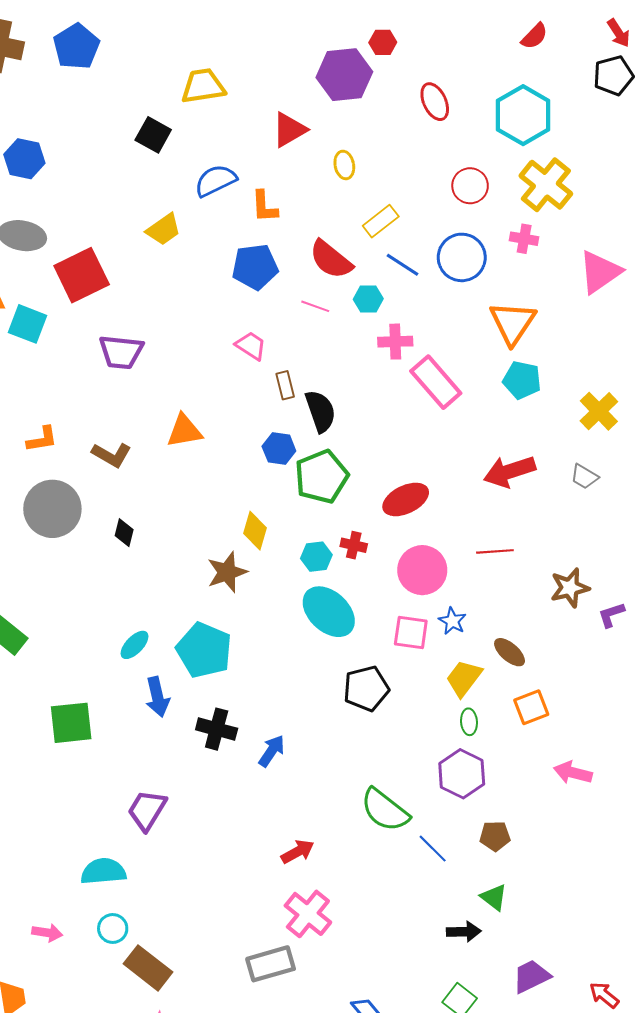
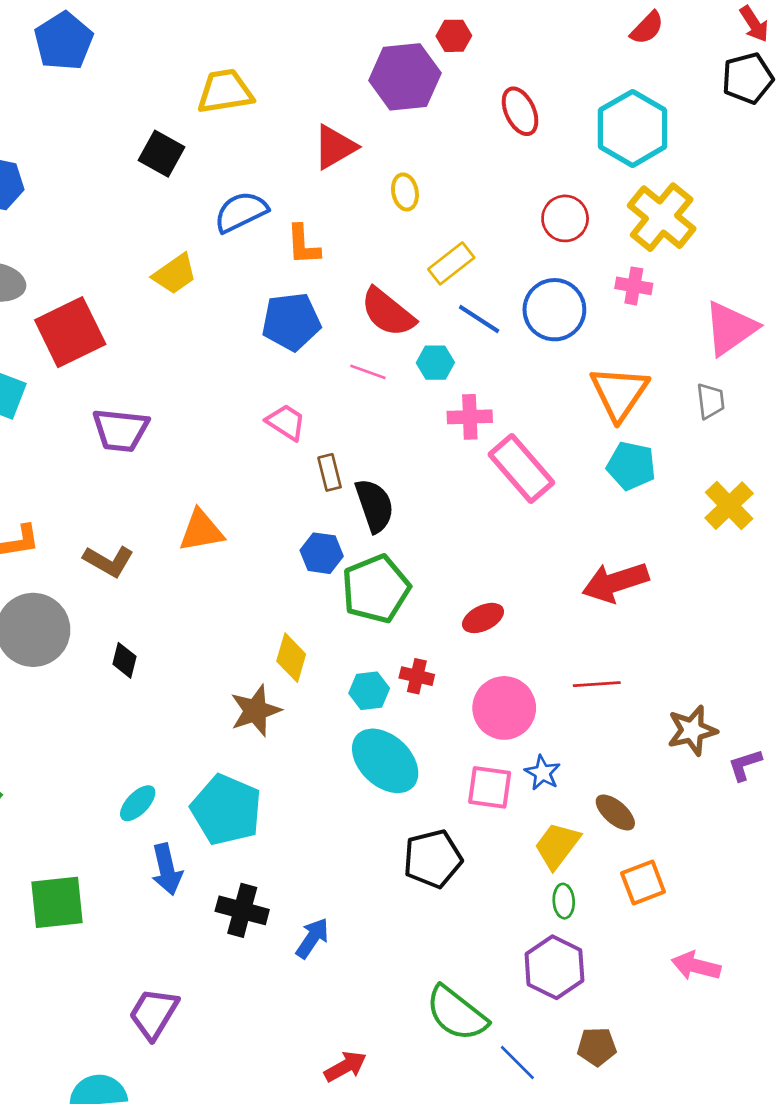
gray trapezoid: (584, 477) -> (711, 401), moved, turned -128
red ellipse: (406, 499) -> (483, 618), size x0.7

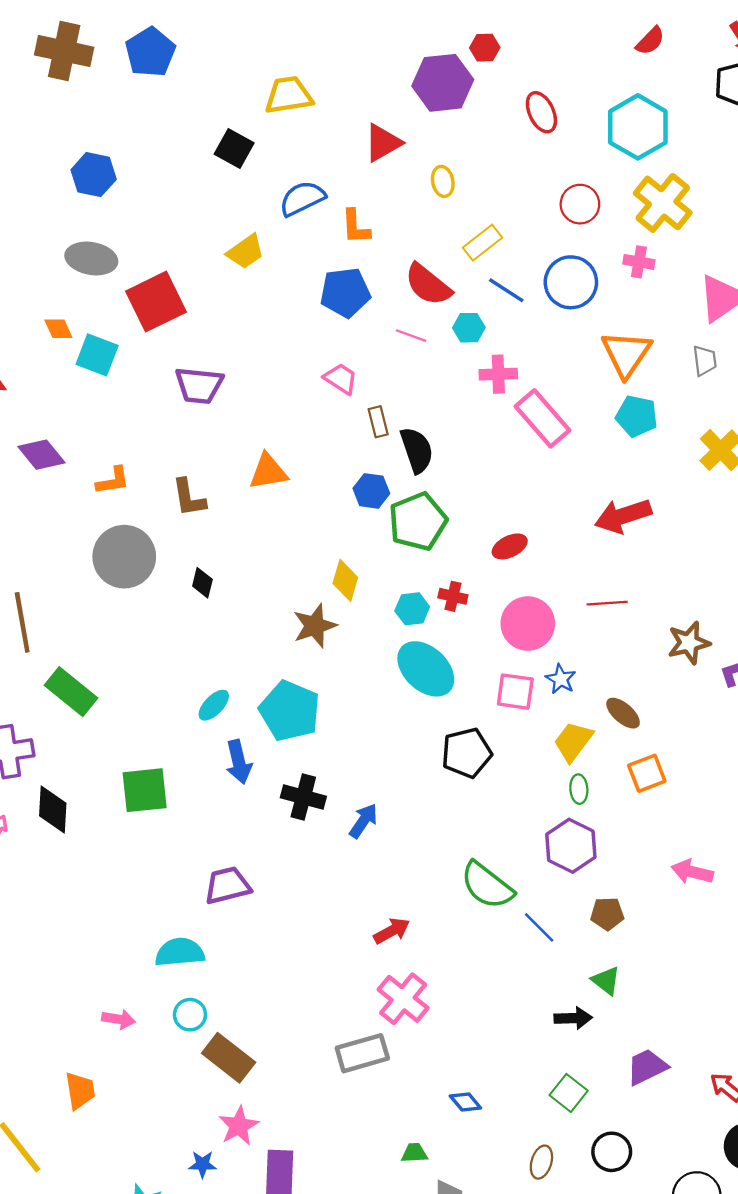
brown L-shape: (109, 561) -> (189, 498), turned 51
pink arrow: (696, 966) -> (692, 872), moved
purple trapezoid: (154, 1014) -> (227, 885), turned 45

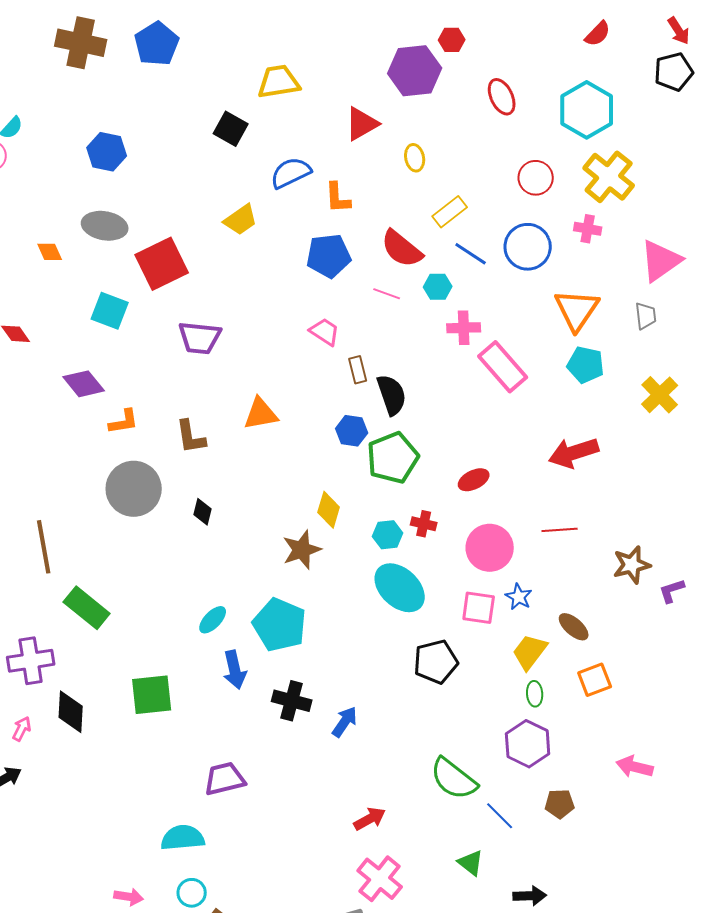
orange diamond: (58, 329) -> (50, 252), moved
purple diamond: (41, 455) -> (84, 384), moved
green triangle: (606, 981) -> (471, 863), moved

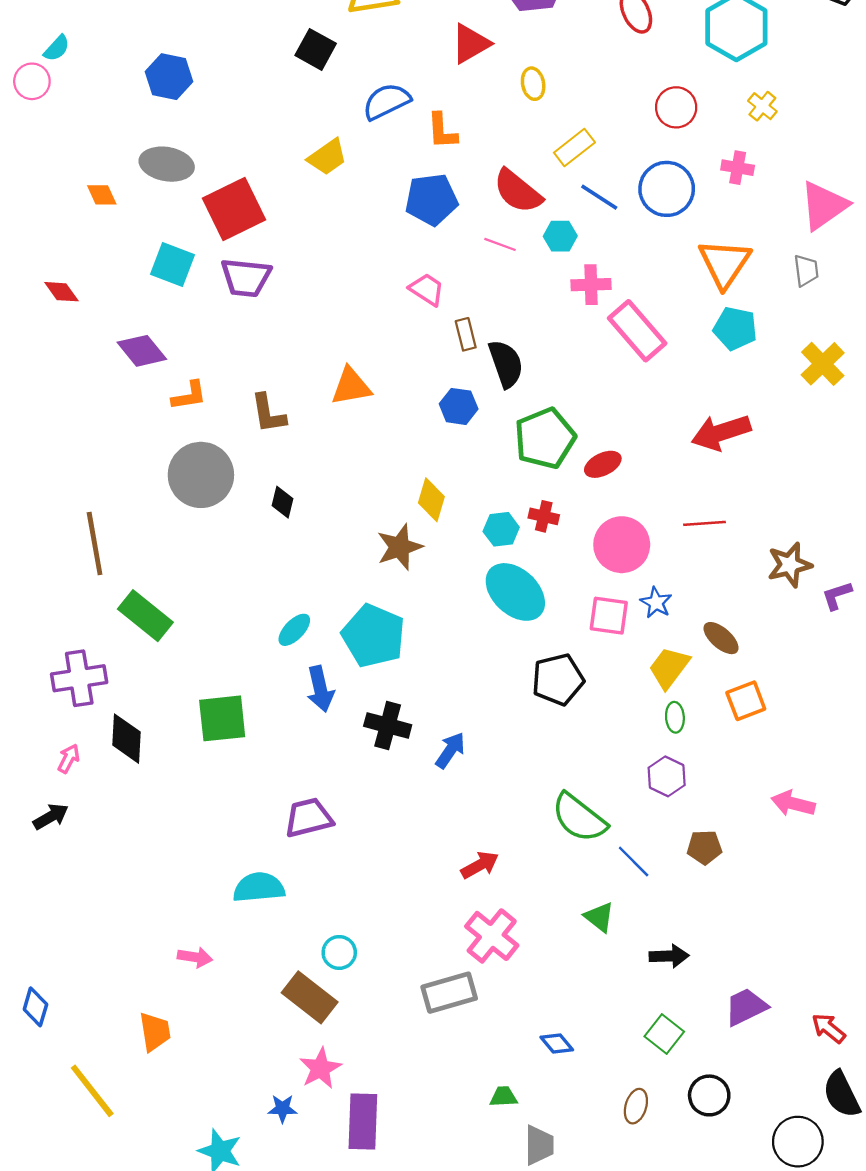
yellow cross: (609, 177) -> (762, 106), size x0.5
purple trapezoid: (200, 338) -> (246, 278), moved
green pentagon: (393, 458) -> (545, 438), moved
purple hexagon: (528, 744) -> (667, 776), size x0.7
cyan circle: (192, 893) -> (339, 952), moved

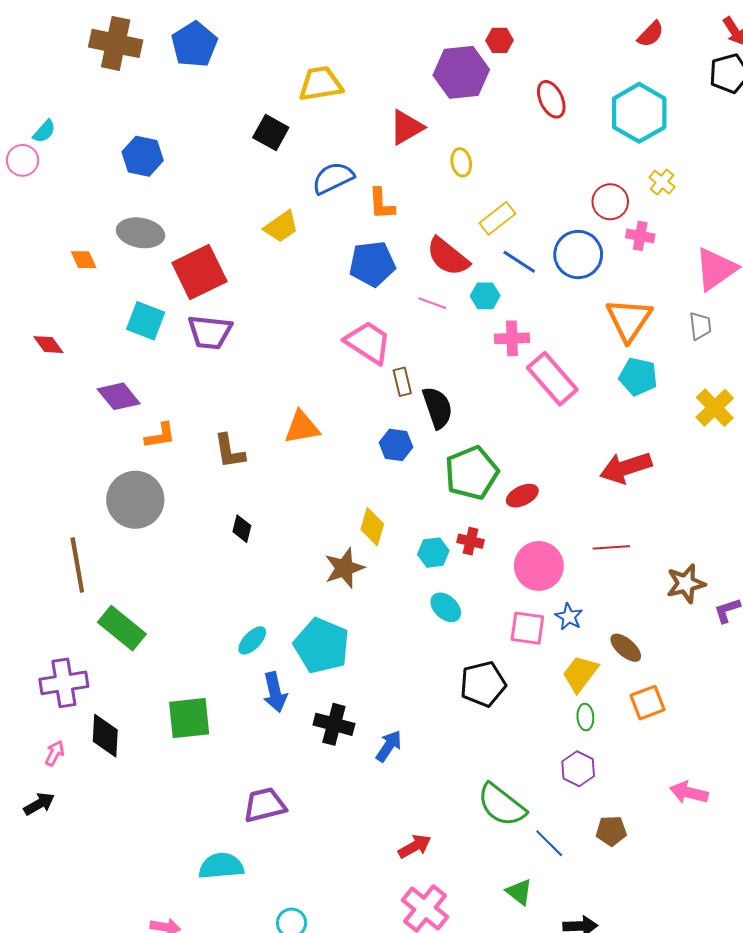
red circle: (676, 107) -> (610, 202), moved
pink trapezoid: (427, 289) -> (368, 342), size x1.5
gray circle: (201, 475) -> (135, 500), moved
cyan ellipse: (515, 592) -> (446, 607), size x0.6

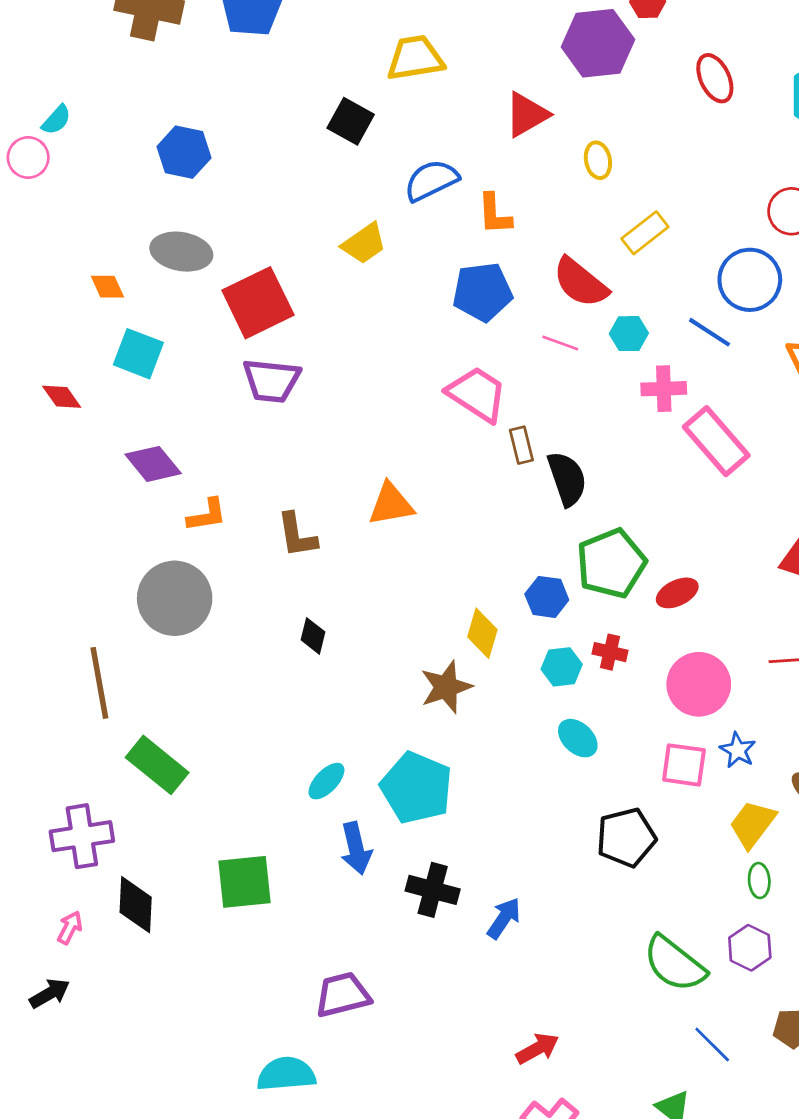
blue line: (519, 262) -> (709, 332), moved
cyan square: (146, 321) -> (138, 354), moved
blue hexagon: (396, 445) -> (547, 597), moved
green semicircle: (502, 805) -> (675, 964), moved

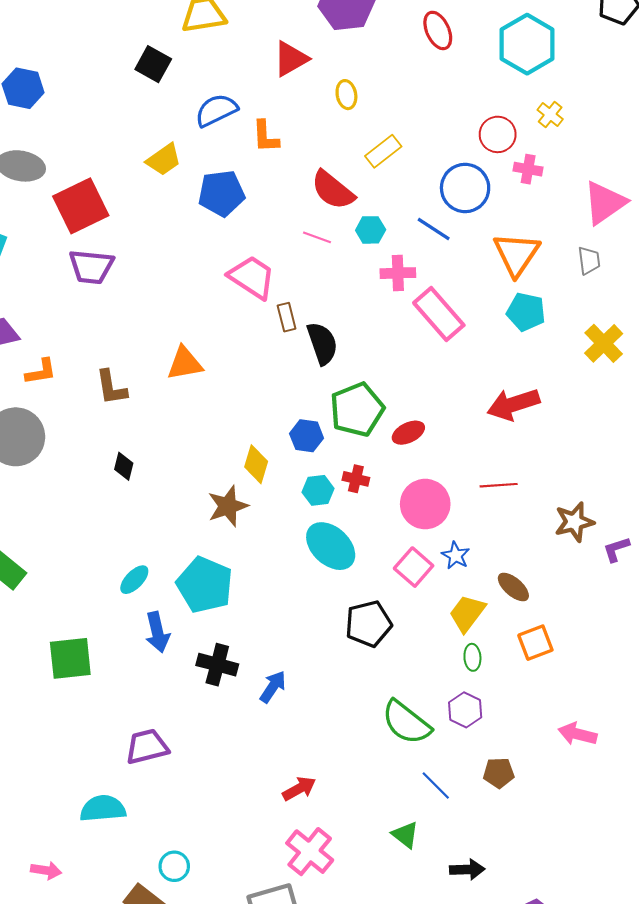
blue pentagon: (482, 292) -> (221, 193), moved
cyan ellipse: (578, 738) -> (331, 546), size x1.6
pink square: (684, 765) -> (414, 567), turned 33

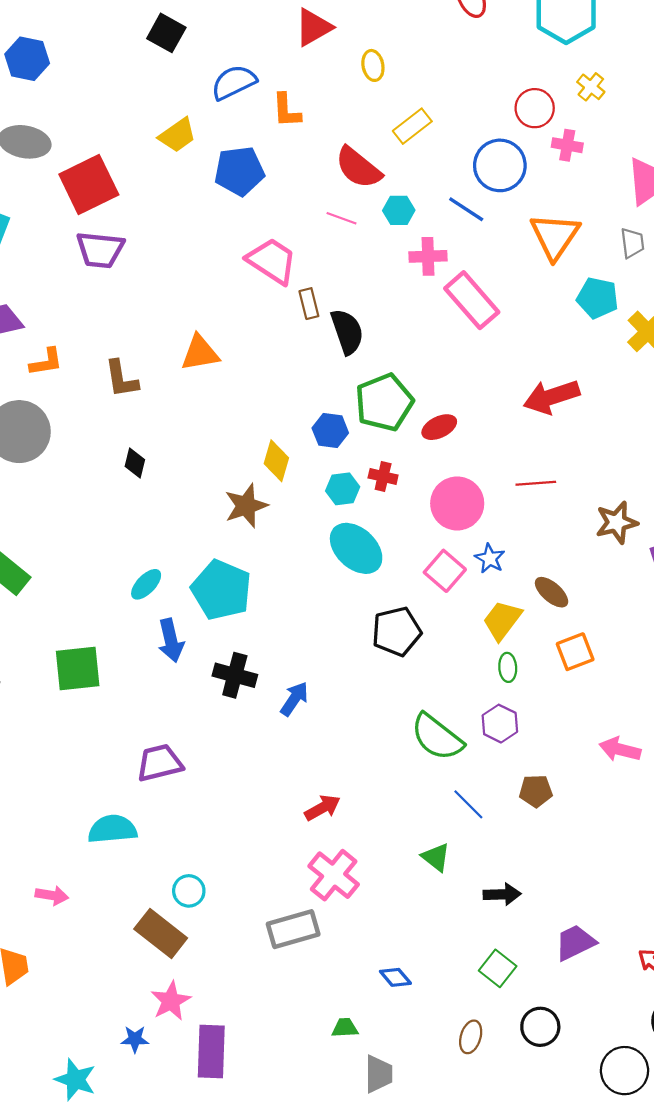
cyan pentagon: (526, 312) -> (598, 298), moved

